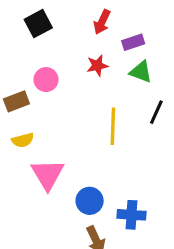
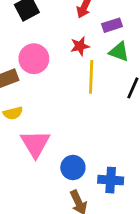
pink circle: (46, 80) -> (34, 59), size x1.4
yellow line: (113, 126) -> (91, 77), moved

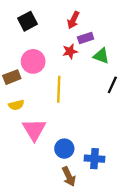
purple rectangle: (112, 25) -> (86, 38), moved
yellow line: (91, 77) -> (59, 89), moved

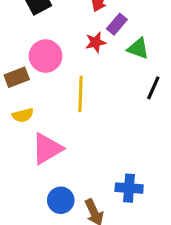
purple rectangle: (86, 38) -> (117, 24), turned -32
pink triangle: (34, 130) -> (47, 149), turned 30
blue circle: (64, 149) -> (61, 200), moved

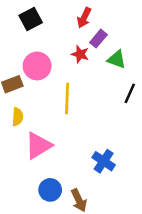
red star: (96, 42) -> (80, 54), turned 30
yellow semicircle: (23, 115) -> (18, 117), turned -72
blue cross: (129, 188) -> (104, 161), moved, turned 30

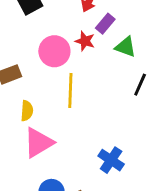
pink circle: (37, 66) -> (54, 51), moved
yellow semicircle: (18, 117) -> (27, 111), moved

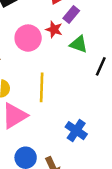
green triangle: (126, 47) -> (79, 44), moved
yellow line: (70, 90) -> (42, 87), moved

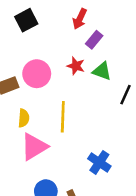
red star: (54, 29) -> (76, 66), moved
pink circle: (28, 38) -> (37, 74), moved

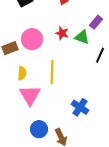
purple rectangle: (94, 40) -> (96, 22), moved
pink triangle: (34, 147) -> (30, 95), turned -30

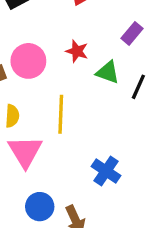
green triangle: (82, 37) -> (108, 72), moved

